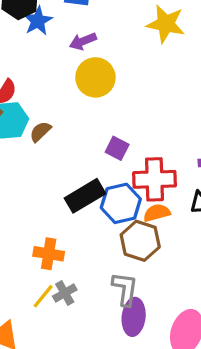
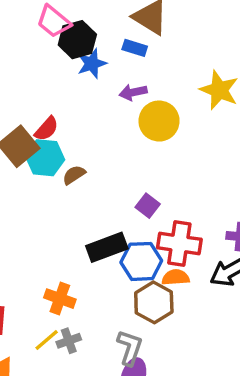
yellow circle: (95, 77) -> (159, 121), moved

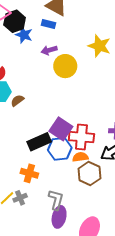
blue star: (92, 64) -> (24, 35), turned -30
purple square: (148, 206) -> (61, 129), moved, size x1.6
orange cross: (60, 299) -> (29, 173), moved
brown hexagon: (154, 302) -> (89, 174), moved

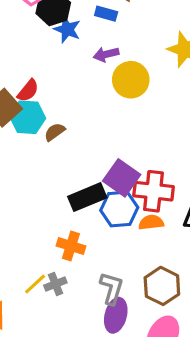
brown hexagon: (89, 174) -> (162, 286), moved

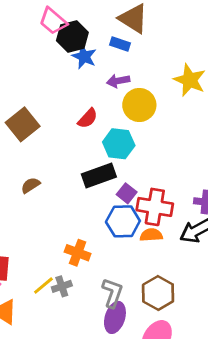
red semicircle: (28, 91) -> (88, 118), moved
cyan hexagon: (28, 117) -> (119, 144), moved
brown semicircle: (55, 132) -> (31, 185), moved
purple square: (122, 178) -> (127, 193), size x0.6
black rectangle: (87, 197) -> (99, 175), moved

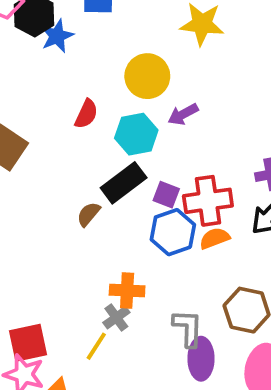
blue star: (84, 57) -> (57, 36), turned -30
purple arrow: (118, 81) -> (183, 114), moved
brown semicircle: (31, 185) -> (88, 214), moved
gray cross: (62, 286) -> (116, 318), moved

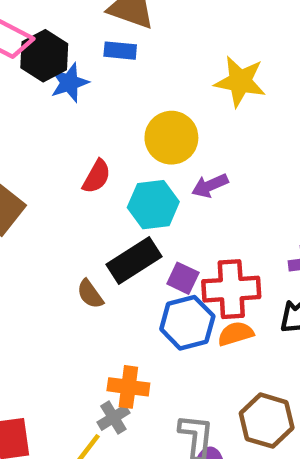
brown semicircle: (88, 214) -> (90, 294), turned -80

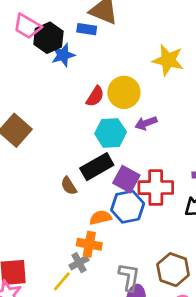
blue rectangle: (120, 51) -> (87, 29), moved
red semicircle: (97, 176) -> (95, 96), moved
purple square: (183, 278) -> (126, 179), size x1.4
orange semicircle: (236, 334) -> (100, 218), moved

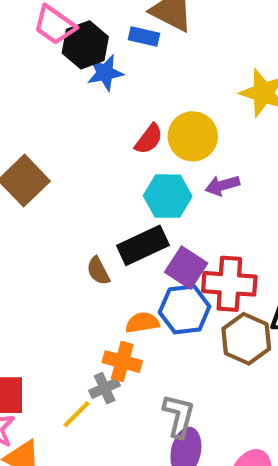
brown hexagon: (173, 270) -> (246, 339), moved

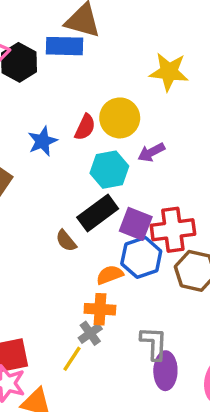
blue rectangle: (144, 36) -> (65, 46), size x1.5
blue star: (105, 73) -> (43, 141), moved

